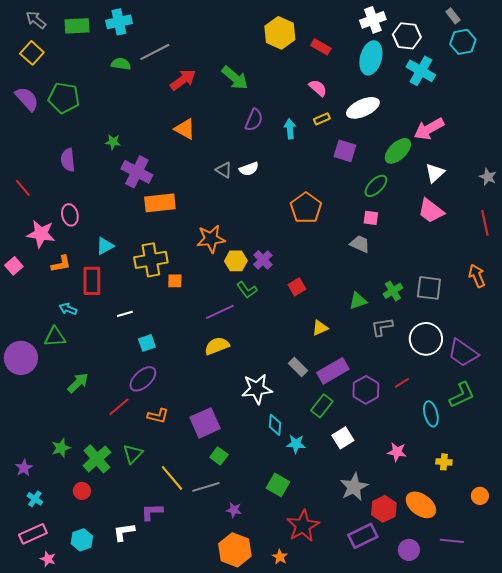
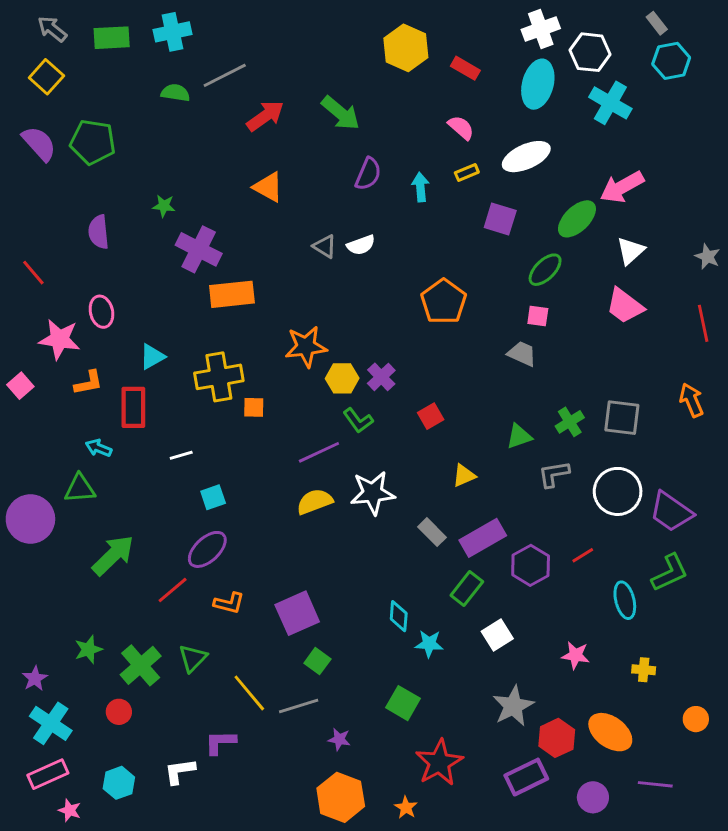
green arrow: (78, 383) -> (113, 555), size x1.4
white star: (257, 389) -> (373, 493), moved
cyan cross: (35, 499) -> (51, 723), size x1.8

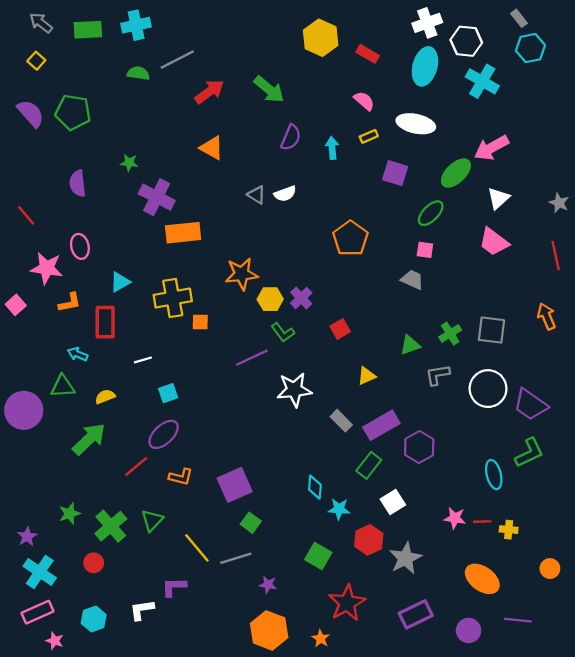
yellow square: (46, 77) -> (36, 61), size x0.7
white ellipse: (526, 157) -> (416, 124), turned 36
yellow semicircle: (315, 502) -> (105, 397), moved, size x0.7
red line: (583, 555) -> (482, 522), moved, turned 30
red hexagon: (557, 738) -> (369, 540), moved

